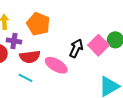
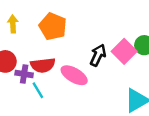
purple cross: (14, 41) -> (24, 74), moved
cyan line: (26, 78) -> (38, 90), turned 32

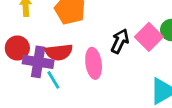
purple cross: (24, 74) -> (38, 62), size x1.5
pink ellipse: (74, 75) -> (94, 63), turned 52

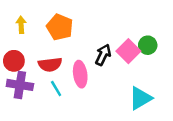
purple cross: (38, 62) -> (20, 85), moved
cyan line: (53, 80) -> (56, 89), moved

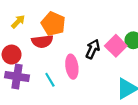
yellow arrow: (21, 25) -> (18, 22), turned 48
red semicircle: (50, 64) -> (42, 41), moved

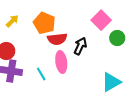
red semicircle: (42, 41) -> (57, 39), moved
pink square: (116, 46) -> (101, 20), moved

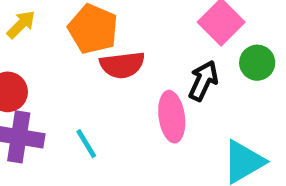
black arrow: (80, 46) -> (203, 81), moved
pink ellipse: (61, 62) -> (172, 117), moved

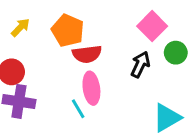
pink ellipse: (172, 117) -> (91, 88), moved
cyan line: (86, 144) -> (78, 109), moved

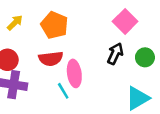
green circle: (176, 53) -> (145, 57), moved
red semicircle: (87, 54) -> (51, 59), moved

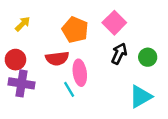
pink square: (125, 21) -> (114, 23), moved
orange pentagon: (55, 25) -> (75, 30), moved

